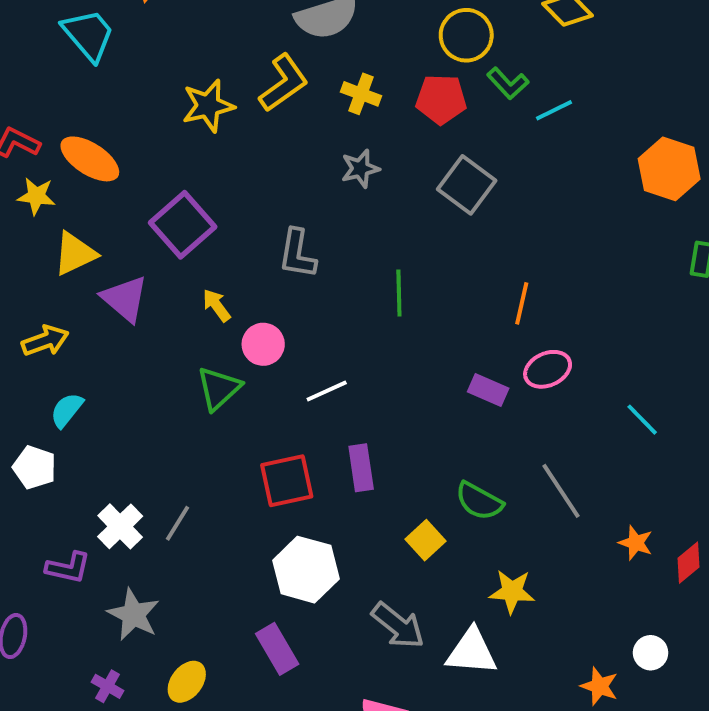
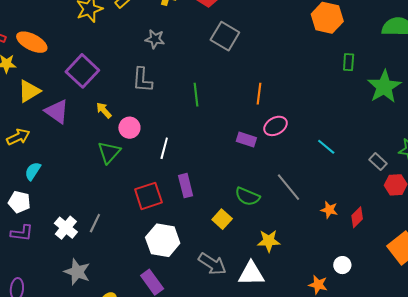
gray star: (360, 169) -> (155, 39), moved, turned 30
white line: (327, 391) -> (164, 148), turned -45
purple L-shape: (68, 568) -> (22, 233), moved

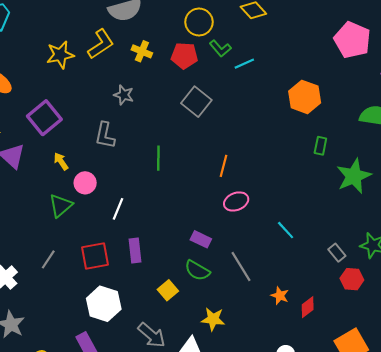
purple rectangle: (246, 139) -> (201, 239), moved
gray line: (95, 223) -> (48, 259), moved

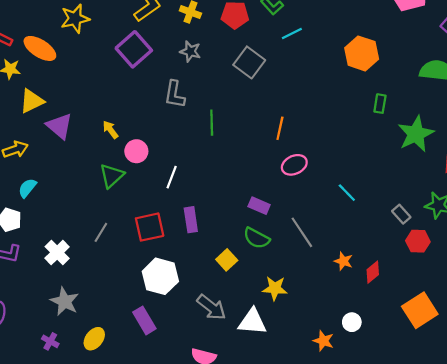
yellow star: (60, 55) -> (75, 19), moved
cyan line: (244, 64) -> (292, 33), moved
gray star: (124, 95) -> (190, 51), moved
purple square: (44, 118) -> (134, 49), moved
gray L-shape: (105, 135) -> (175, 94), moved

